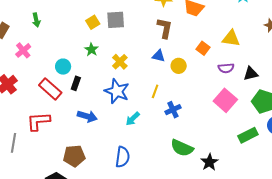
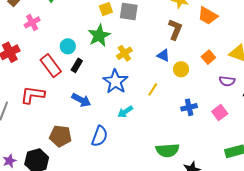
green star: (91, 50) -> (99, 36), size x1.6
pink square: (225, 100) -> (220, 113), size x0.7
blue cross: (173, 110) -> (189, 107), moved
green semicircle: (182, 148) -> (167, 150), turned -40
blue semicircle: (122, 157) -> (100, 136), moved

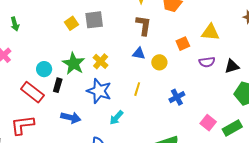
green star: (99, 36) -> (74, 64), moved
orange square: (208, 57) -> (183, 44), turned 32
pink square: (220, 113) -> (208, 123), moved

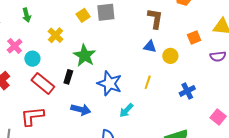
yellow cross: (101, 61) -> (56, 35), moved
cyan circle: (44, 69) -> (32, 59), moved

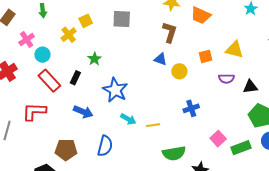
yellow square: (83, 15) -> (86, 21), moved
green star: (85, 56) -> (94, 59), size x0.6
yellow line: (148, 82) -> (153, 125), moved, turned 56
cyan arrow: (126, 110) -> (128, 119), turned -112

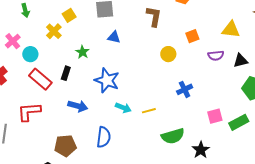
yellow triangle: (235, 50) -> (231, 30), moved
blue triangle: (160, 59) -> (114, 37), moved
pink square: (218, 139) -> (215, 116), turned 35

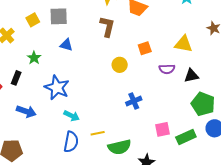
yellow square: (69, 15) -> (33, 20), moved
yellow line: (149, 111) -> (98, 133), moved
blue semicircle: (104, 137) -> (71, 142), moved

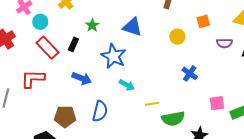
blue triangle: (66, 45) -> (132, 27), moved, size x1.5
blue cross: (134, 101) -> (190, 73), turned -35
blue semicircle: (71, 142) -> (100, 111), moved

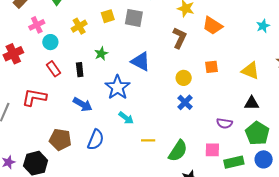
purple semicircle: (224, 43) -> (224, 123), moved
black rectangle: (73, 44) -> (80, 70), turned -40
red rectangle: (47, 48) -> (54, 69), size x0.7
blue cross: (190, 73) -> (185, 102), moved
green semicircle: (173, 119) -> (178, 151), moved, turned -55

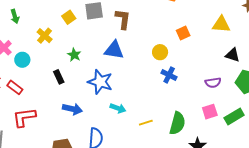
brown L-shape: (179, 38) -> (123, 19), moved
red rectangle: (54, 69) -> (15, 87), moved
black triangle: (252, 103) -> (233, 55), turned 35

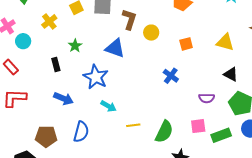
yellow circle: (160, 52) -> (151, 33), moved
blue cross: (169, 75) -> (171, 76), moved

